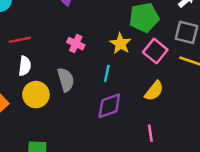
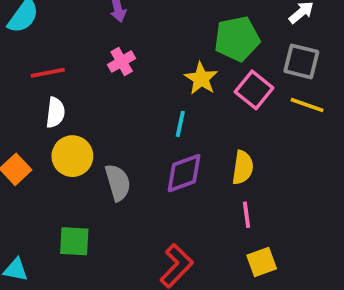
pink cross: (76, 44) -> (122, 61), moved, turned 35
gray semicircle: (66, 80) -> (118, 183), moved
yellow semicircle: (154, 91) -> (243, 167), moved, turned -30

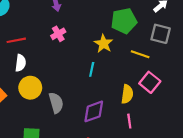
pink square: (254, 90) -> (150, 82), moved
yellow line: (307, 105) -> (140, 54), moved
purple diamond: (184, 173) -> (94, 111), moved

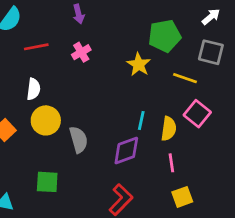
red line: (16, 40) -> (36, 47), moved
cyan line: (92, 69) -> (141, 120), moved

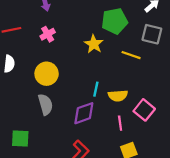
pink square: (197, 114) -> (144, 110), moved
yellow circle: (46, 120) -> (47, 74), moved
yellow semicircle: (169, 129) -> (118, 96), turned 78

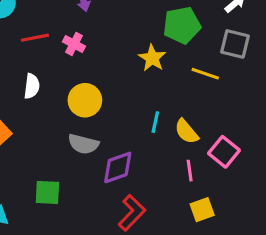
pink cross: (48, 34) -> (74, 44), moved, turned -32
yellow semicircle: (118, 96) -> (187, 131), turned 54
gray semicircle: (45, 104) -> (83, 144), turned 120
purple diamond: (84, 113) -> (118, 167), moved

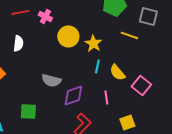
yellow star: (152, 58) -> (93, 43), moved
yellow circle: (85, 100) -> (68, 36), moved
pink line: (190, 171) -> (106, 97), moved

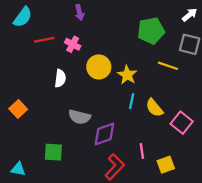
white semicircle: (18, 43) -> (60, 78), moved
pink line: (106, 97) -> (142, 151), moved

